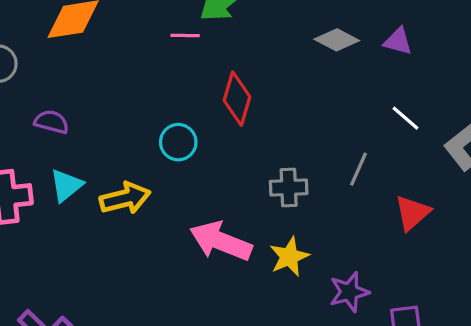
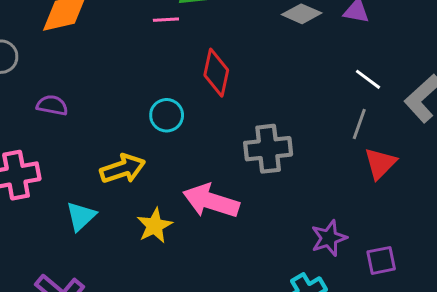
gray line: (358, 169) -> (359, 124), moved
cyan triangle: (66, 185) -> (81, 216), moved
gray cross: (289, 187) -> (268, 149), size x1.4
yellow star: (289, 257) -> (155, 226), moved

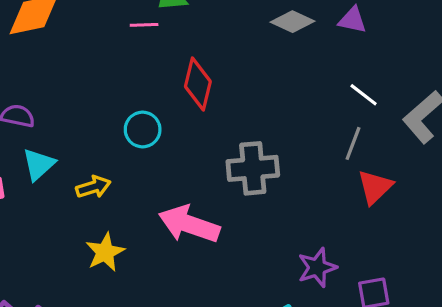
yellow arrow: (123, 169) -> (93, 187), size x0.7
cyan triangle: (81, 216) -> (39, 164), moved
yellow star: (155, 226) -> (105, 252), moved

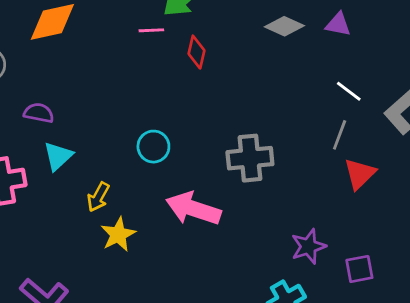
red diamond: (198, 84) -> (196, 52), moved, size x0.7
cyan circle: (143, 130) -> (153, 147), moved
yellow arrow: (93, 187) -> (98, 197), moved, turned 136

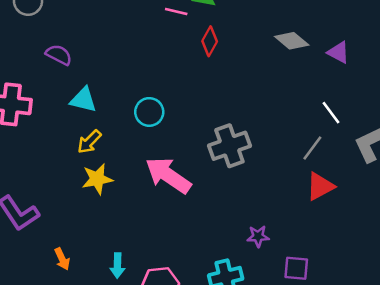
cyan triangle: (58, 156) -> (83, 100), moved, turned 40
gray cross: (250, 158) -> (229, 146), turned -30
purple star: (308, 246) -> (258, 236), size x0.7

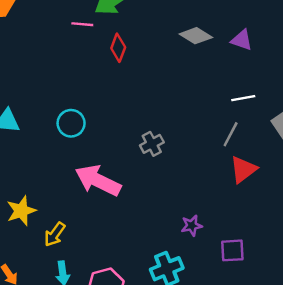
white line: (331, 113) -> (243, 98), turned -55
yellow arrow: (89, 142) -> (55, 234), moved
gray cross: (229, 146) -> (152, 144), size x0.6
yellow star: (97, 179) -> (21, 211), moved

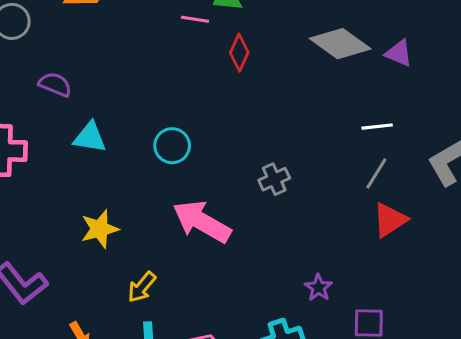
gray diamond: (196, 36) -> (340, 44), size x1.4
white line: (243, 98) -> (377, 127), moved
yellow star: (21, 211) -> (100, 229), moved
purple star: (192, 226) -> (318, 288), turned -30

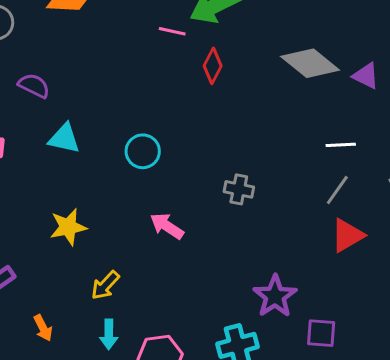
gray cross: (274, 179) -> (239, 189), turned 32
pink arrow: (202, 222) -> (167, 226), size x0.6
purple star: (318, 288) -> (275, 296), size x1.6

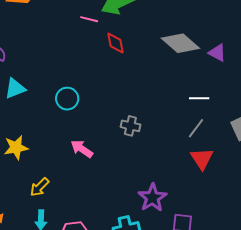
red diamond: (213, 66) -> (115, 43), turned -40
cyan triangle: (64, 138) -> (15, 88), turned -35
red triangle: (347, 235) -> (202, 159), turned -35

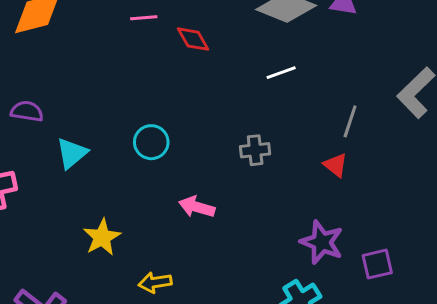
white line: (199, 98) -> (281, 73), moved
red triangle: (202, 159) -> (336, 165), moved, size x0.7
yellow arrow: (40, 187) -> (155, 282), turned 55

